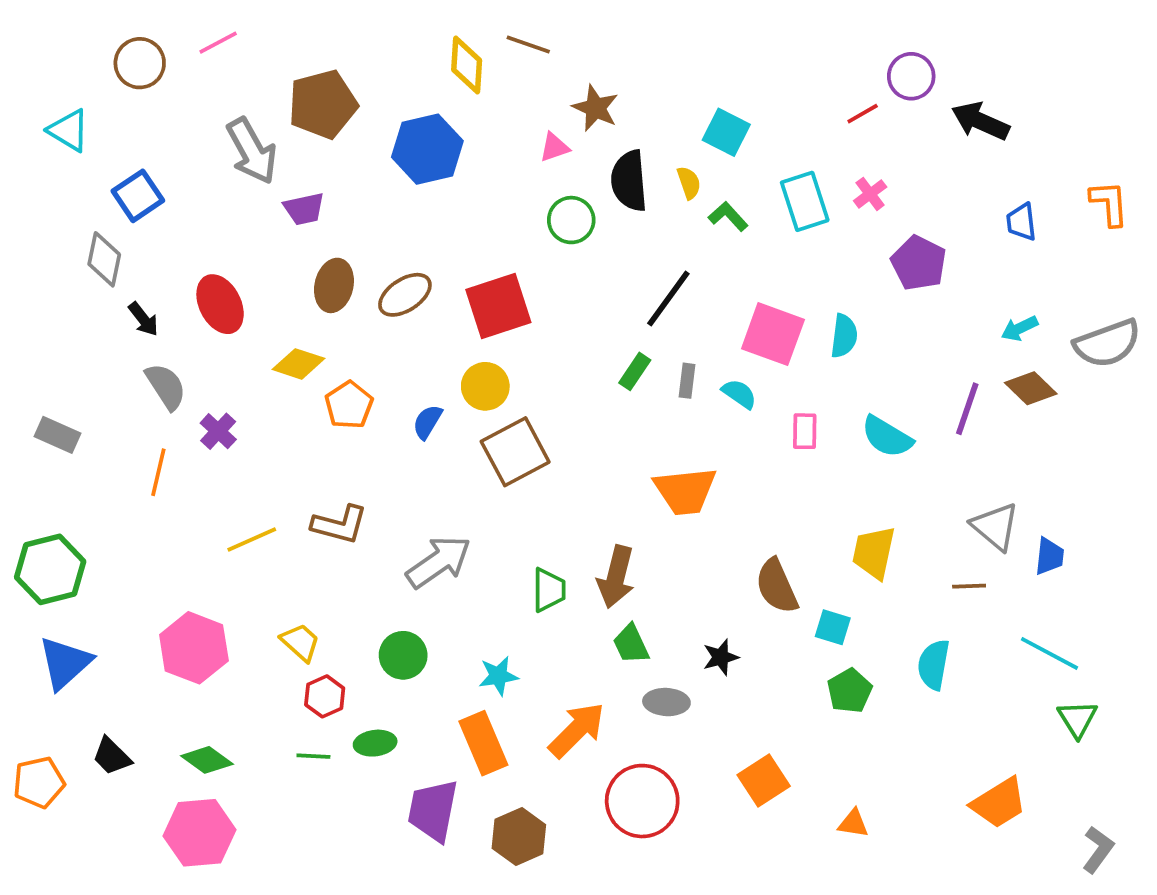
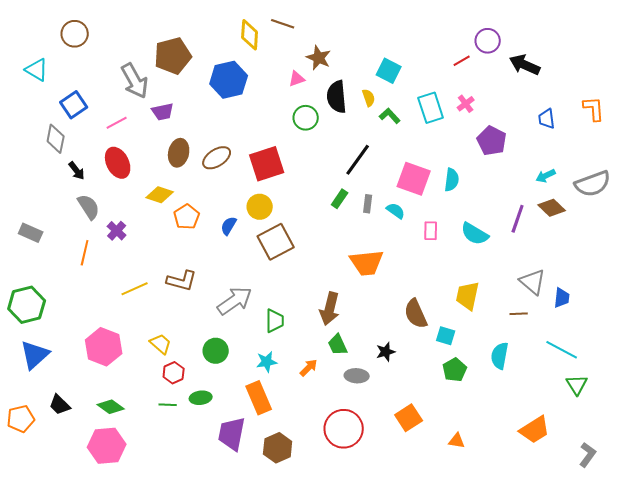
pink line: (218, 43) -> (117, 123), moved
green trapezoid: (549, 590) -> (275, 321), moved
orange arrow: (577, 730) -> (309, 368), moved, size x0.6

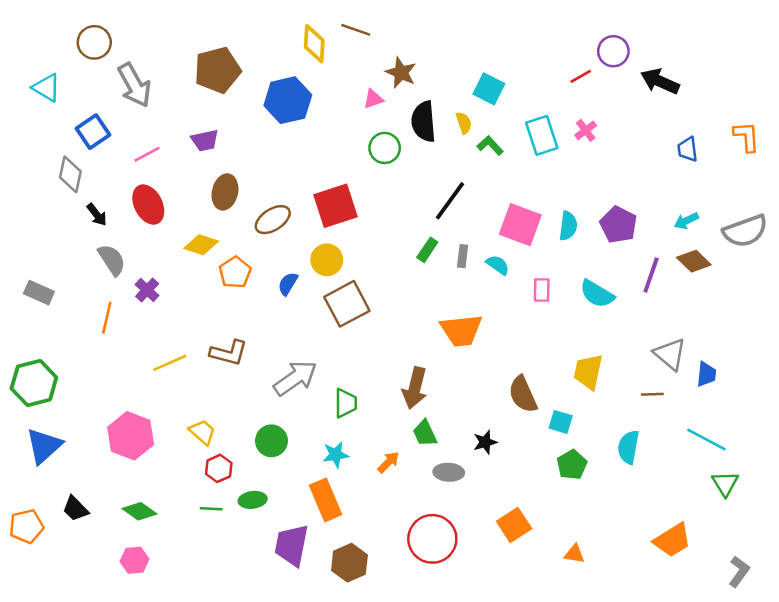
gray arrow: (135, 81) -> (134, 85), moved
purple pentagon: (492, 141) -> (618, 225), moved
brown ellipse: (217, 158) -> (273, 220), moved
pink hexagon: (107, 446) -> (134, 560), size x0.6

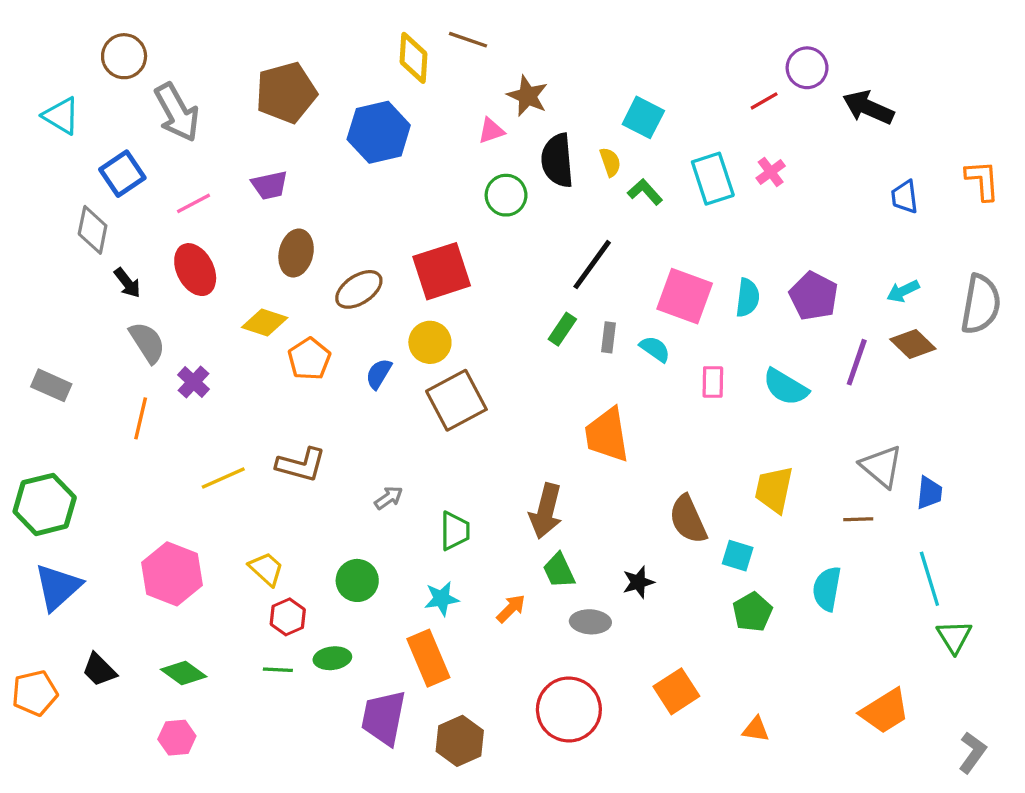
gray semicircle: (745, 231) -> (981, 304), turned -60
orange trapezoid: (461, 330) -> (607, 435), turned 87
gray arrow: (295, 378) -> (389, 498), size x0.5
cyan line: (706, 440) -> (929, 579), turned 45

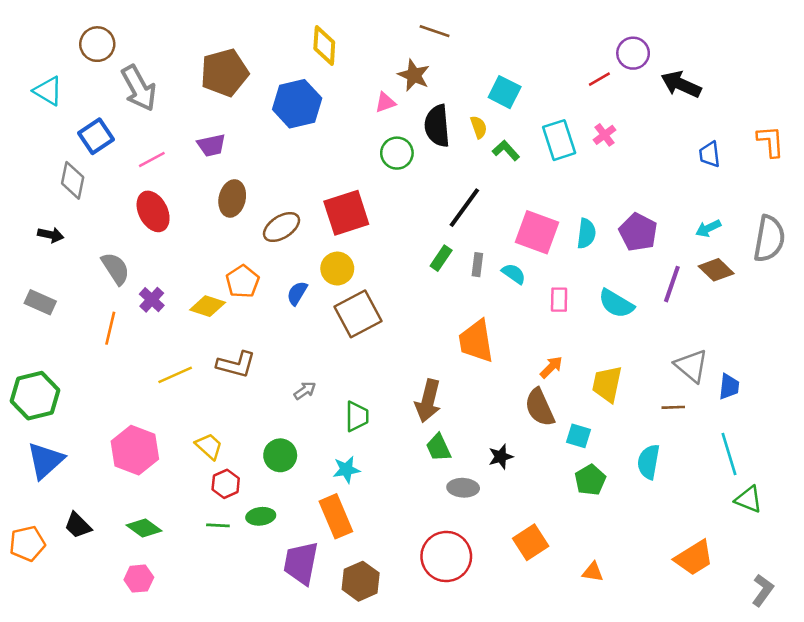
brown line: (468, 40) -> (435, 31), moved
black arrow: (127, 283) -> (51, 235), moved, turned -40
yellow diamond: (265, 322) -> (208, 306), moved
orange arrow: (511, 609) -> (551, 367), moved
green triangle: (954, 637) -> (748, 499), turned -36

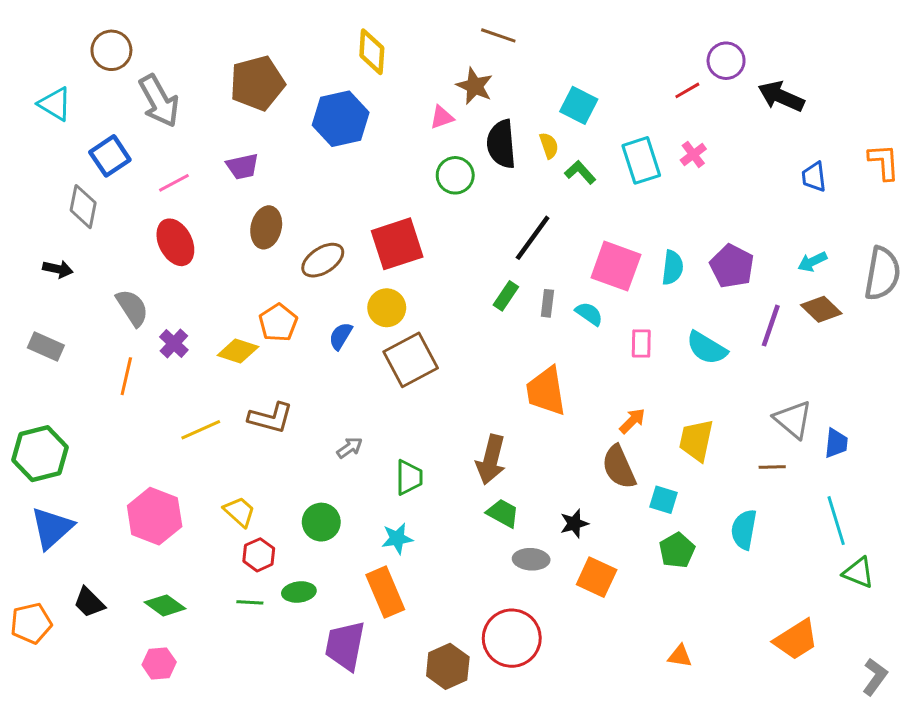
green trapezoid: (438, 448) -> (503, 513), turned 144
orange square: (531, 542) -> (597, 577), moved, turned -32
brown hexagon: (361, 581) -> (448, 666), moved

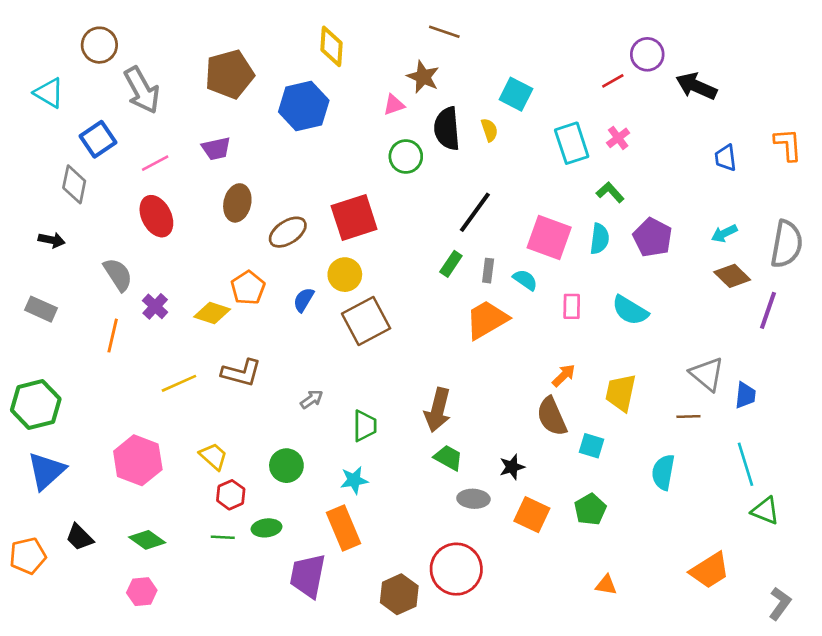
green L-shape: (580, 172) -> (610, 192), moved
purple line: (771, 326) -> (768, 310), moved
orange trapezoid: (546, 391) -> (487, 320), moved, turned 69
green pentagon: (677, 550) -> (590, 509), moved

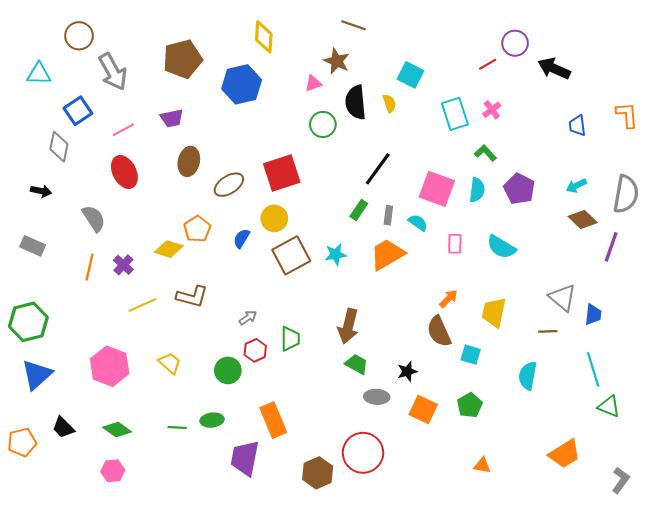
cyan triangle: (49, 93) -> (39, 74), turned -30
purple cross: (155, 306) -> (123, 265), moved
cyan star: (354, 480) -> (336, 254), moved
red hexagon: (231, 495) -> (255, 350), moved

